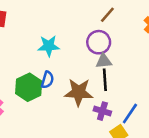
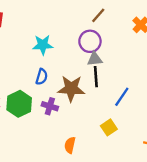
green hexagon: (29, 87) -> (19, 104), moved
purple cross: (102, 111) -> (50, 106), moved
blue line: (130, 114) -> (122, 97), moved

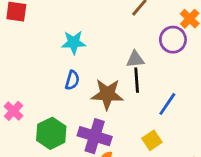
purple circle: (90, 41) -> (173, 40), moved
green hexagon: (19, 104) -> (51, 133), moved
purple cross: (50, 106) -> (95, 136), moved, size x1.6

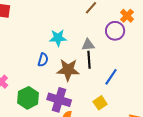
cyan star: (74, 42) -> (58, 38), moved

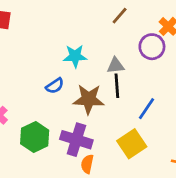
blue semicircle: (43, 60) -> (55, 86), turned 40
yellow square: (100, 103) -> (132, 144), size x1.5

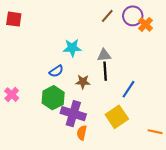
purple circle: (152, 47) -> (133, 16), moved
brown star: (89, 99) -> (83, 82), size x0.6
green hexagon: (35, 137) -> (53, 98), moved

